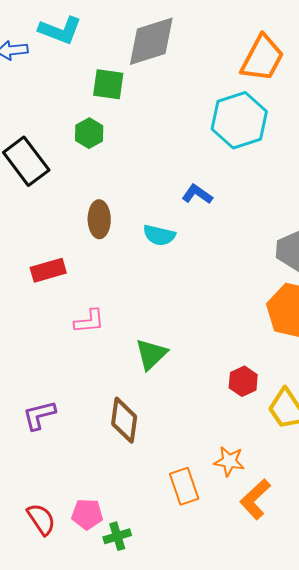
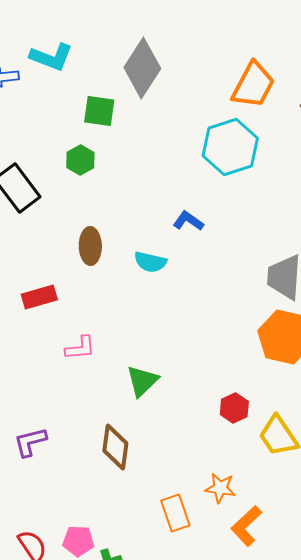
gray diamond: (151, 41) -> (142, 68), turned -40

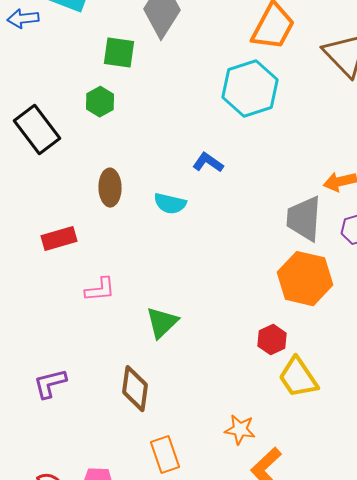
red hexagon: (234, 408) -> (272, 340), moved
orange rectangle: (175, 513) -> (165, 455), moved

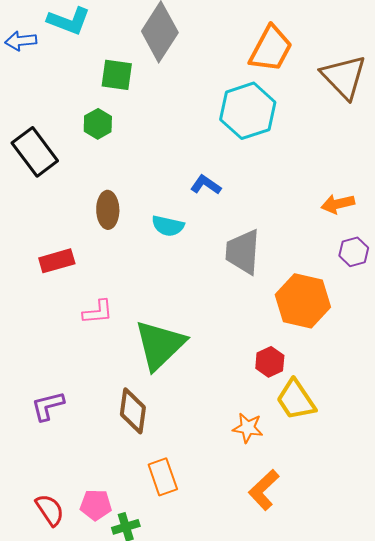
gray trapezoid: (304, 219) -> (243, 252), moved
green triangle: (162, 323) -> (160, 345), size x1.6
orange star: (240, 430) -> (248, 428), moved

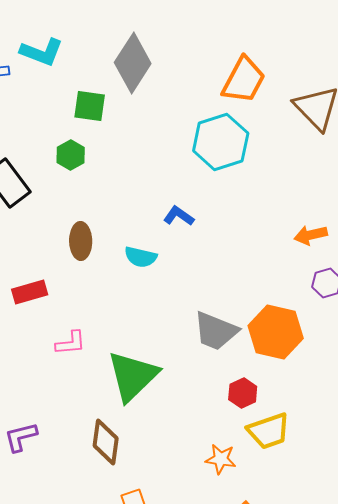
gray trapezoid: (243, 252) -> (216, 331), moved, turned -72
yellow trapezoid: (296, 400) -> (269, 431), turned -75

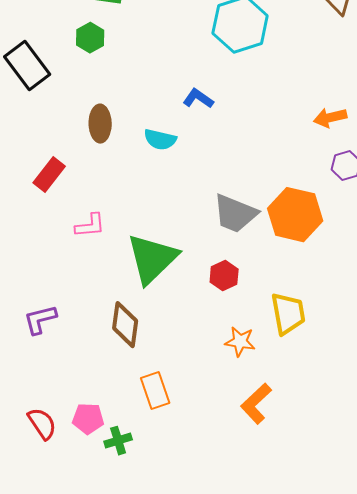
red rectangle: (30, 292) -> (49, 175), turned -36
red hexagon: (243, 393) -> (224, 276), moved
yellow trapezoid: (269, 431) -> (288, 314), turned -81

